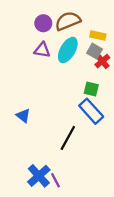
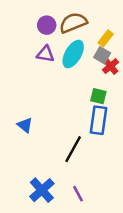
yellow rectangle: (98, 35) -> (106, 38), turned -64
blue rectangle: (91, 111) -> (98, 120), turned 50
purple line: (56, 180) -> (78, 194), moved

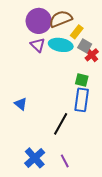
purple circle: (47, 25) -> (39, 21), size x1.6
yellow rectangle: (106, 38) -> (77, 32), moved
purple triangle: (45, 54) -> (38, 45), turned 35
cyan ellipse: (73, 54) -> (61, 45), turned 70

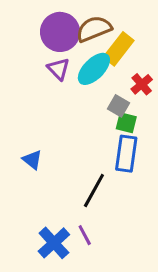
yellow rectangle: (77, 32) -> (119, 49), size x1.5
cyan ellipse: (61, 45) -> (94, 69), turned -55
gray square: (85, 46) -> (119, 106), moved
purple line: (65, 161) -> (85, 235), moved

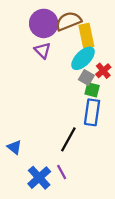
yellow rectangle: (119, 49) -> (86, 36), turned -50
cyan ellipse: (94, 69) -> (83, 58), moved
red cross: (142, 84) -> (103, 71), moved
blue triangle: (32, 160) -> (14, 147), moved

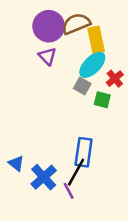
gray square: (86, 77) -> (82, 86), moved
blue rectangle: (92, 112) -> (84, 152), moved
black line: (68, 139) -> (76, 172), moved
blue cross: (39, 178) -> (44, 177), moved

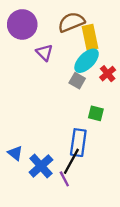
purple circle: (49, 26) -> (22, 24), moved
green square: (102, 100) -> (96, 113), moved

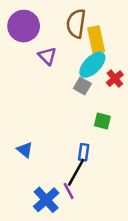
brown semicircle: (71, 22) -> (76, 24), turned -60
blue rectangle: (78, 143) -> (84, 152), size x0.6
blue triangle: (15, 153) -> (25, 150), moved
blue cross: (41, 166) -> (46, 200), moved

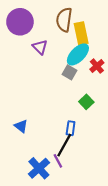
green square: (102, 121) -> (86, 102), turned 32

